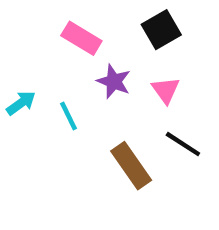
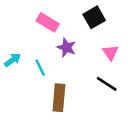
pink triangle: (166, 90) -> (110, 53), moved
brown rectangle: (131, 166) -> (59, 98), moved, turned 40

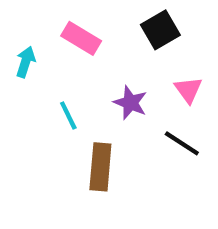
purple star: (67, 47) -> (130, 103), moved
cyan arrow: (13, 60) -> (25, 62), moved, turned -36

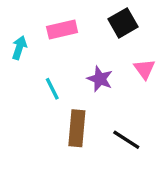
pink rectangle: (81, 38) -> (62, 29), turned -44
black line: (182, 143) -> (126, 140), moved

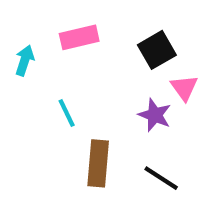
black square: (123, 23) -> (157, 50), moved
purple star: (100, 79) -> (155, 115), moved

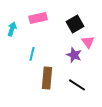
cyan line: (67, 113) -> (32, 54), turned 40

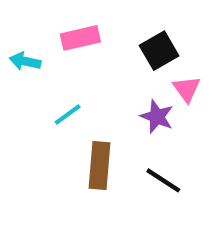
cyan arrow: (12, 29) -> (25, 61), turned -96
cyan line: (32, 54) -> (68, 114), turned 40

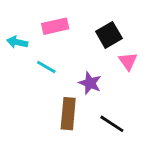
cyan line: (68, 114) -> (46, 67), moved, turned 66
purple star: (157, 117) -> (90, 83), moved

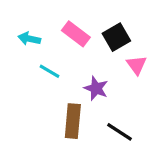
pink rectangle: (55, 26) -> (76, 34), moved, turned 50
cyan arrow: (17, 42) -> (29, 39), moved

